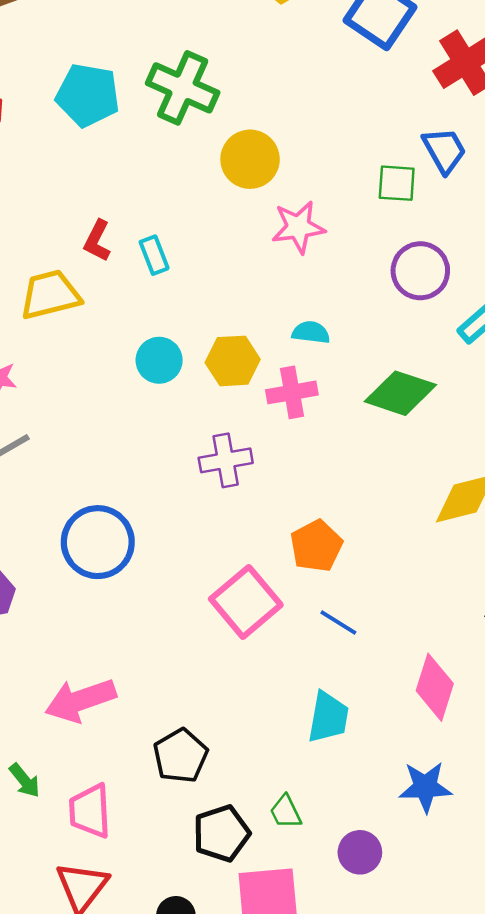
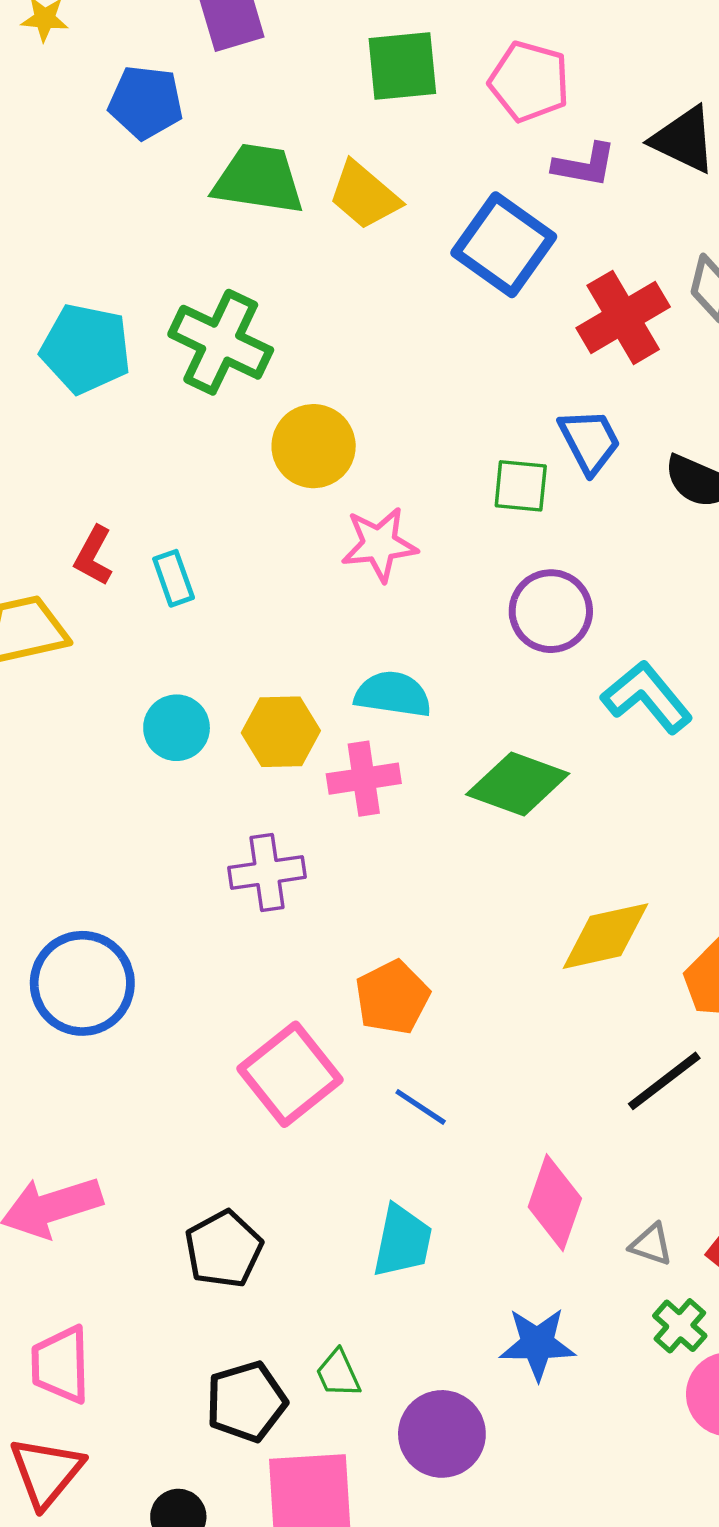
cyan semicircle: (311, 332) -> (393, 694), size x1.4
black pentagon: (180, 756) -> (224, 1249), moved
purple circle: (360, 852) -> (442, 1434), size x1.4

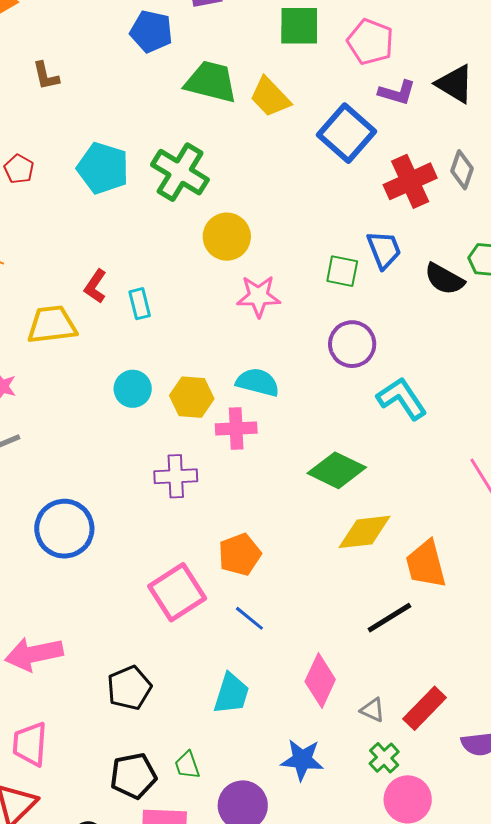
green diamond: (518, 784) -> (337, 470), moved

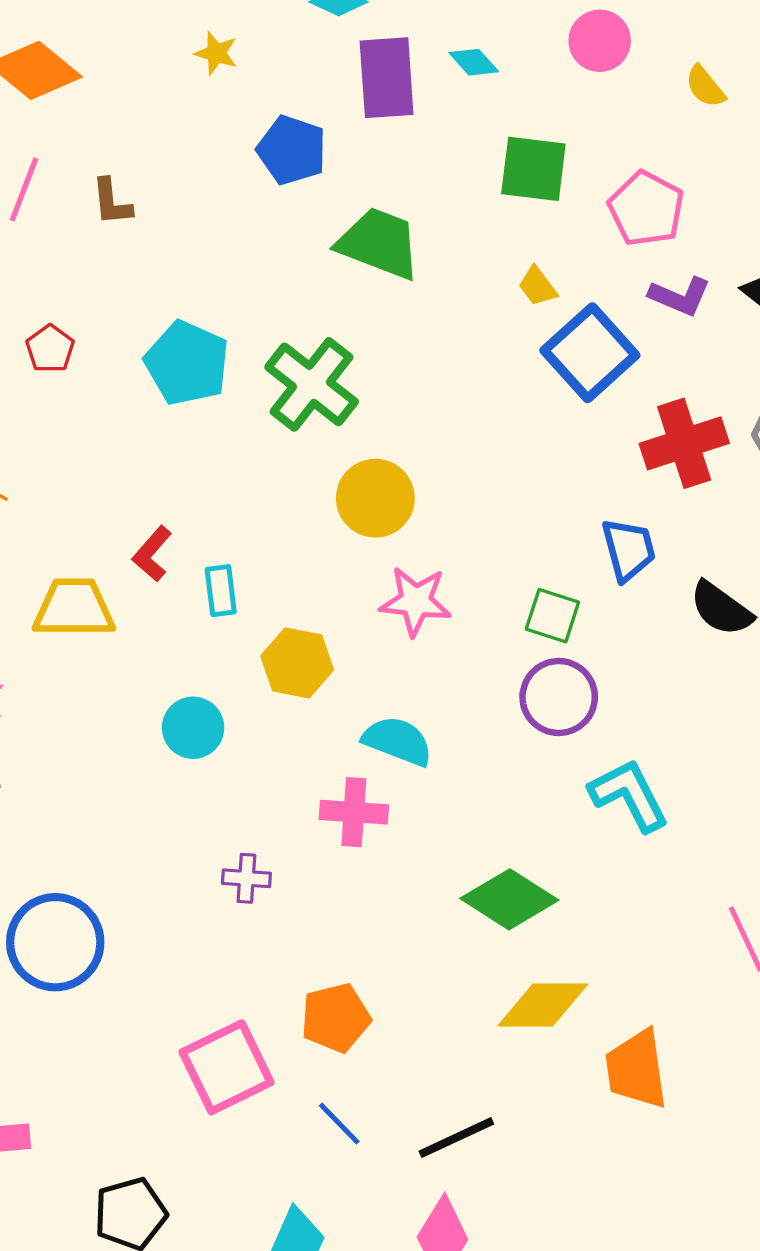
yellow trapezoid: (270, 97) -> (538, 286), moved, size x0.6
green square: (342, 271) -> (552, 616), moved
yellow hexagon: (192, 397) -> (297, 663), moved
purple cross: (176, 476) -> (246, 878), size x0.7
black line: (389, 618) -> (456, 1138), moved

